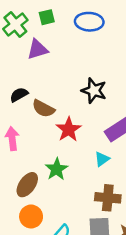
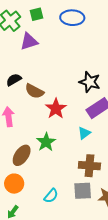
black star: (94, 91) -> (90, 82), moved
orange circle: (31, 217) -> (14, 184), moved

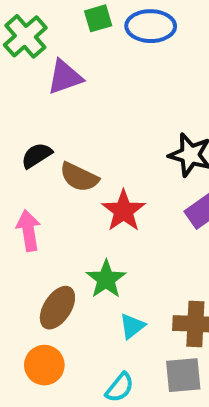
green square: (37, 14) -> (98, 18), moved
cyan triangle: (84, 133) -> (132, 326), moved

